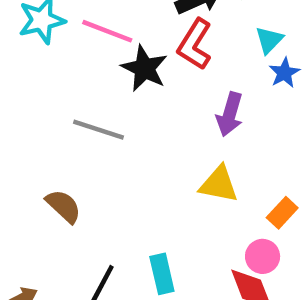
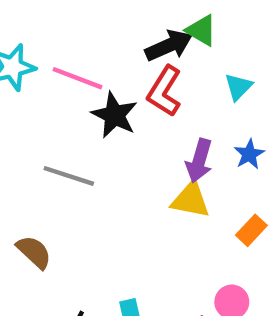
blue star: (284, 73) -> (249, 154), moved
yellow triangle: (219, 184) -> (191, 200), moved
orange rectangle: (282, 213) -> (251, 230), moved

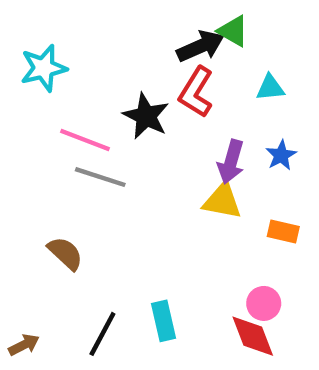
pink line: (77, 78) -> (85, 140), moved
cyan triangle: (238, 87) -> (270, 88), turned 40
orange rectangle: (251, 230) -> (283, 232), turned 60

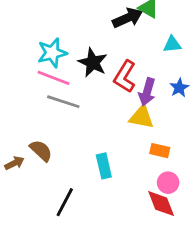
cyan star: (44, 68) -> (52, 53), moved
red L-shape: (196, 92) -> (125, 77), moved
orange rectangle: (283, 232) -> (160, 151), moved
cyan rectangle: (163, 321) -> (104, 166), moved
brown arrow: (24, 345) -> (14, 163), moved

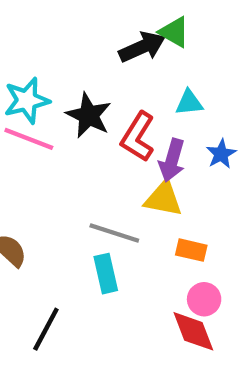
cyan triangle: (172, 44) -> (189, 103), moved
gray line: (63, 102) -> (114, 233), moved

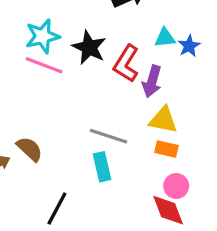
blue star: (221, 154) -> (189, 46), moved
yellow triangle: (163, 199) -> (163, 120), moved

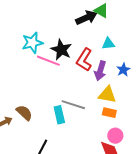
blue star: (189, 46) -> (123, 70), moved
pink line: (44, 65) -> (48, 61), moved
cyan rectangle: (102, 167) -> (59, 115), moved

